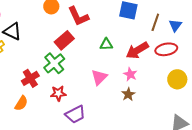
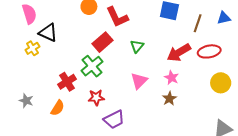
blue triangle: (175, 25) -> (224, 18), moved, turned 40
green triangle: (106, 44) -> (137, 46), moved, turned -48

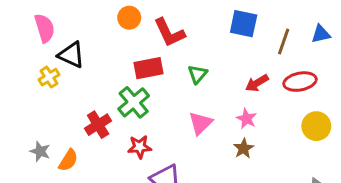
red rectangle: (103, 42) -> (149, 68), turned 30
red arrow: (179, 53) -> (257, 83), size x0.7
orange semicircle: (58, 108) -> (68, 160), moved

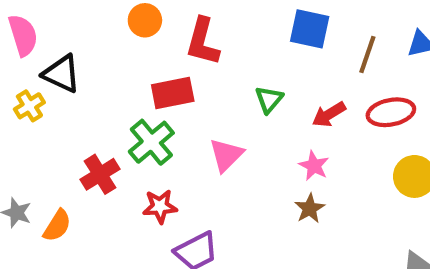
red L-shape: (169, 33) -> (203, 42), turned 40
green triangle: (198, 74) -> (269, 99), moved
pink triangle: (200, 123) -> (226, 155), moved

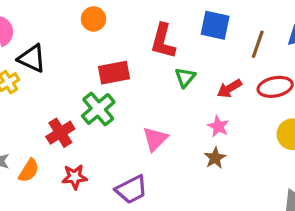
red L-shape: (203, 42) -> (163, 41), moved
pink triangle: (226, 155) -> (155, 139), moved
red star: (160, 206) -> (75, 177), moved

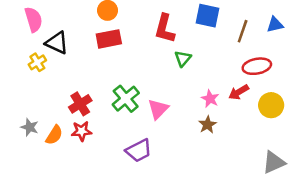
red rectangle: (114, 73) -> (109, 39), moved
red arrow: (229, 88) -> (239, 92), moved
green cross: (98, 109) -> (126, 99), moved
red star: (75, 177) -> (82, 131), moved

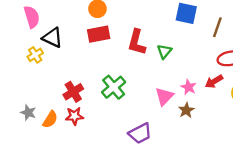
red L-shape: (165, 29) -> (137, 42), moved
pink triangle: (158, 109) -> (164, 96), moved
purple trapezoid: (139, 151) -> (140, 133), moved

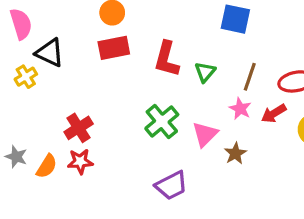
brown line: (217, 27) -> (250, 77), moved
green cross: (114, 87) -> (162, 121), moved
pink star: (189, 87) -> (240, 109), moved

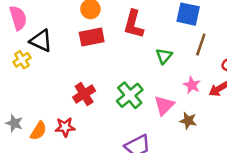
red L-shape: (167, 59) -> (134, 24), moved
brown line: (250, 77) -> (201, 45), moved
red cross: (79, 128) -> (84, 94), moved
brown star: (235, 153) -> (188, 121), turned -30

